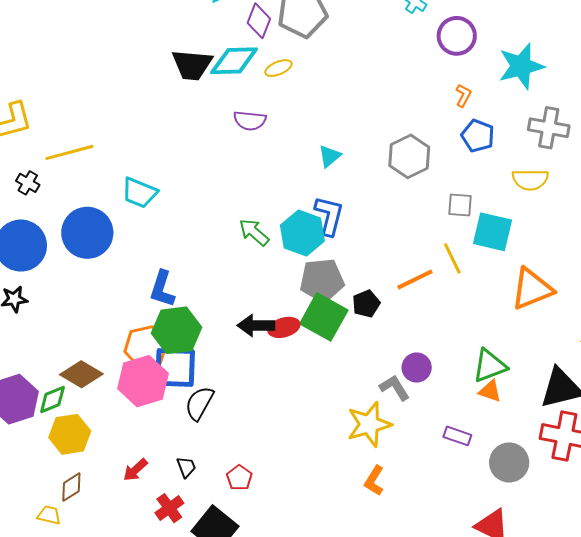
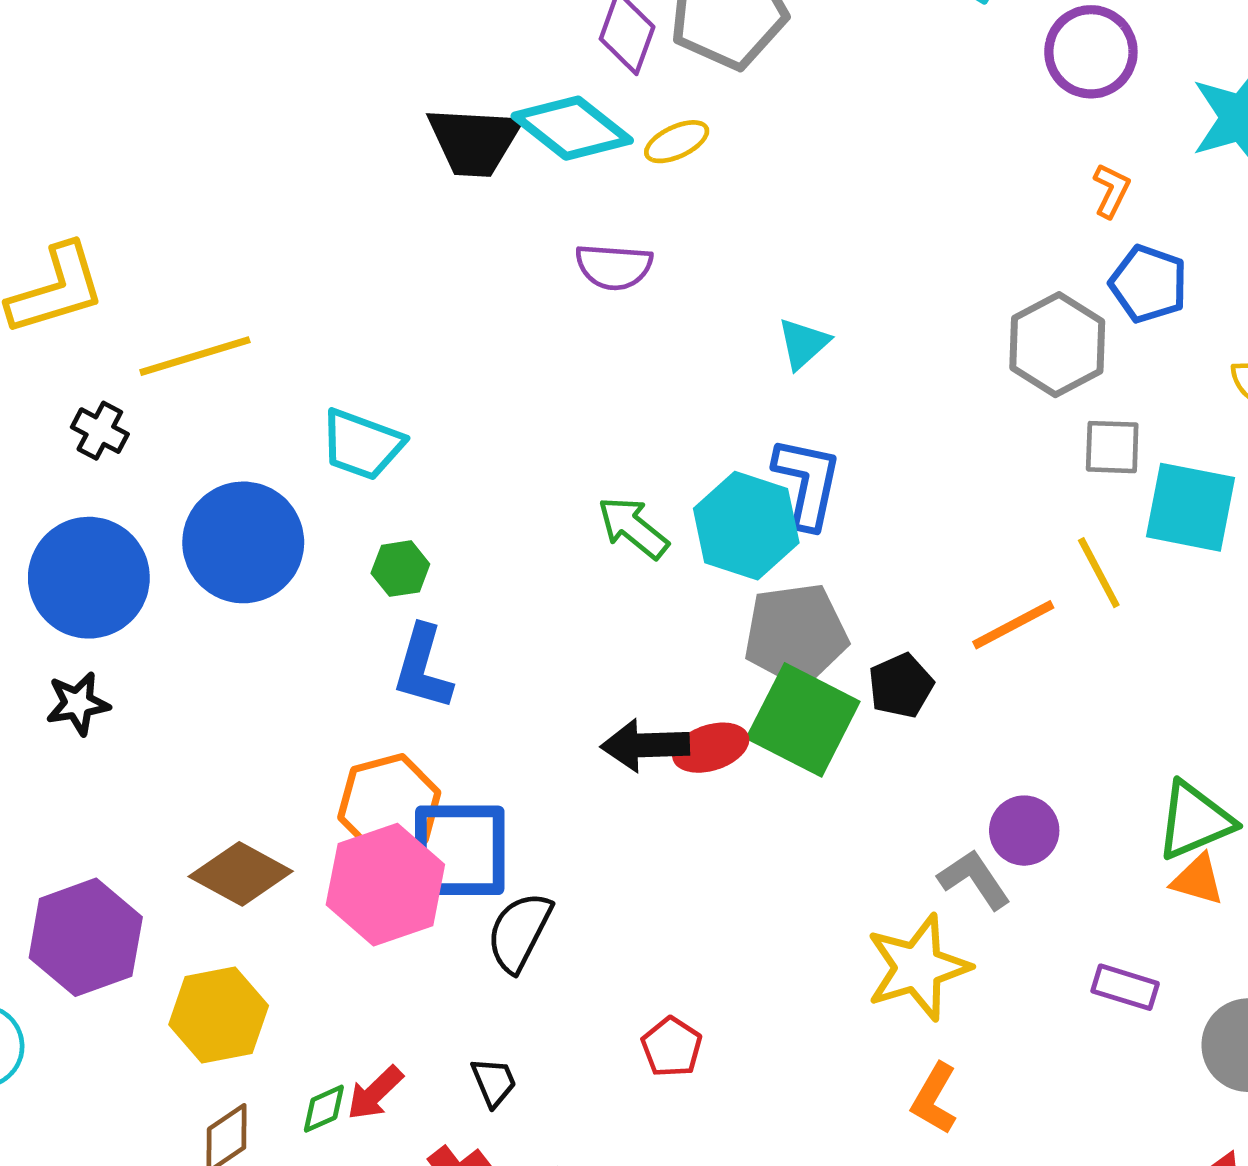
cyan diamond: (234, 61) -> (572, 128), turned 42
gray hexagon: (409, 156) -> (1057, 345), moved
green hexagon: (176, 330) -> (400, 569), moved, size x0.5
green diamond: (52, 400) -> (324, 1109), moved, size x0.7
red pentagon: (239, 478) -> (672, 1047), moved

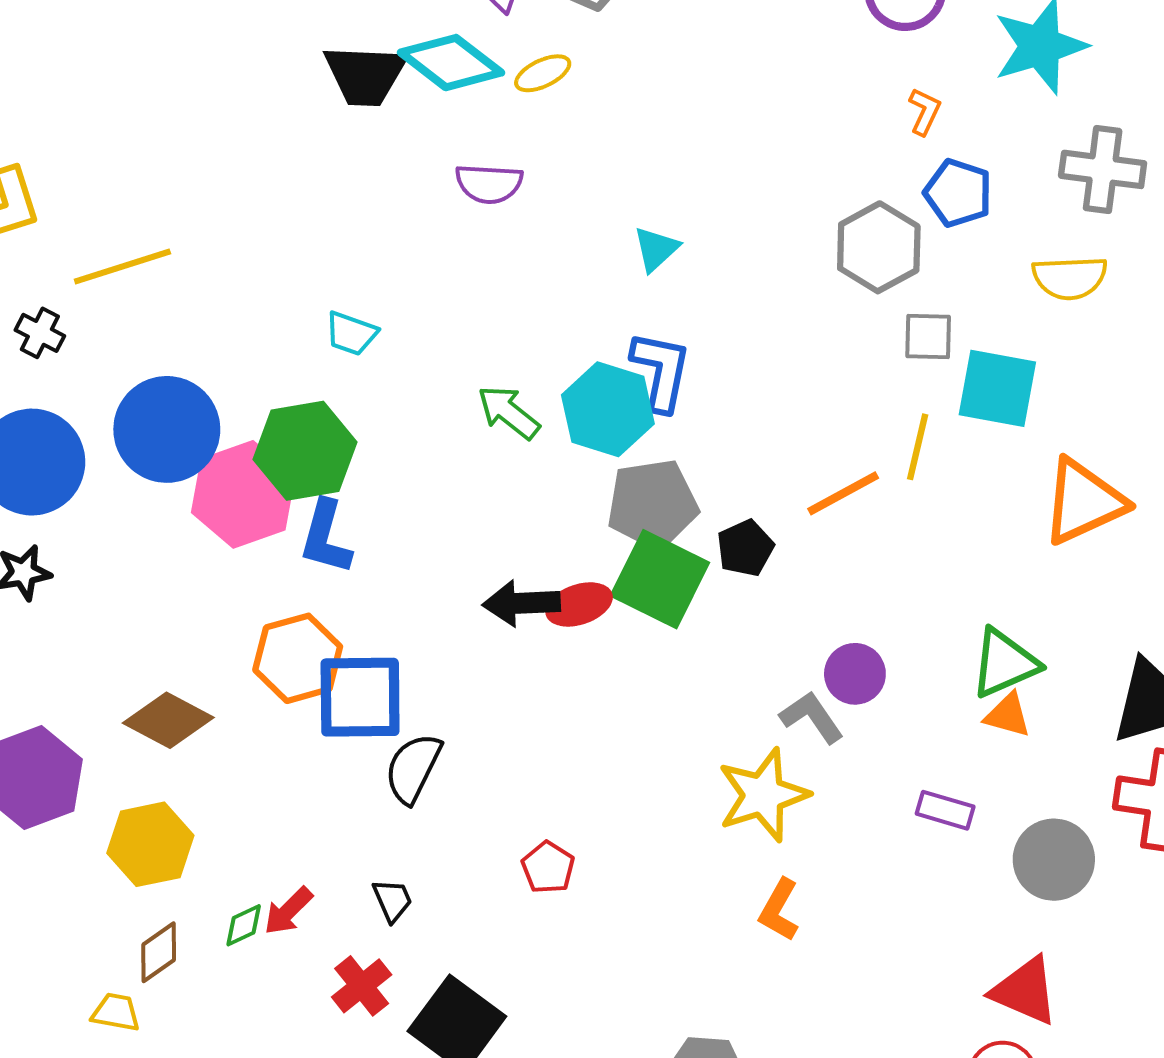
cyan trapezoid: (362, 444) -> (351, 333), moved, size x0.7
green hexagon: (400, 569) -> (305, 451), size x2.0
yellow line: (1099, 573) -> (918, 447), turned 42
pink hexagon: (385, 885) -> (243, 494), moved

